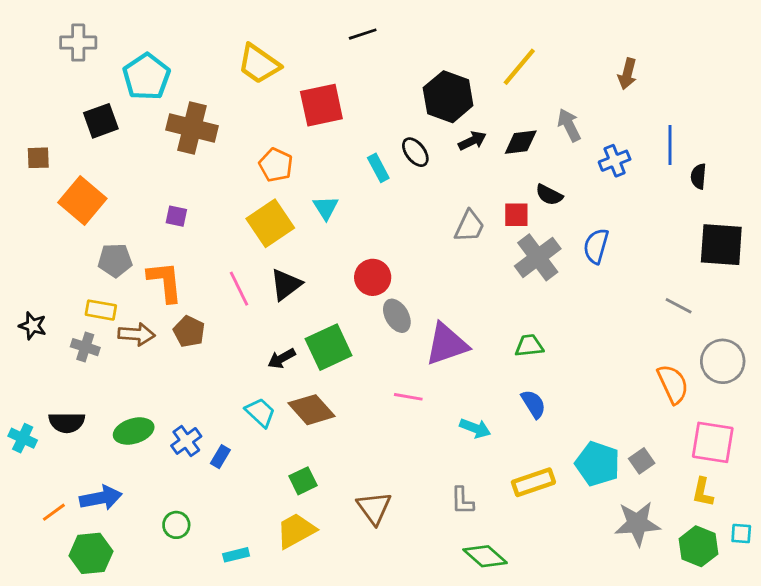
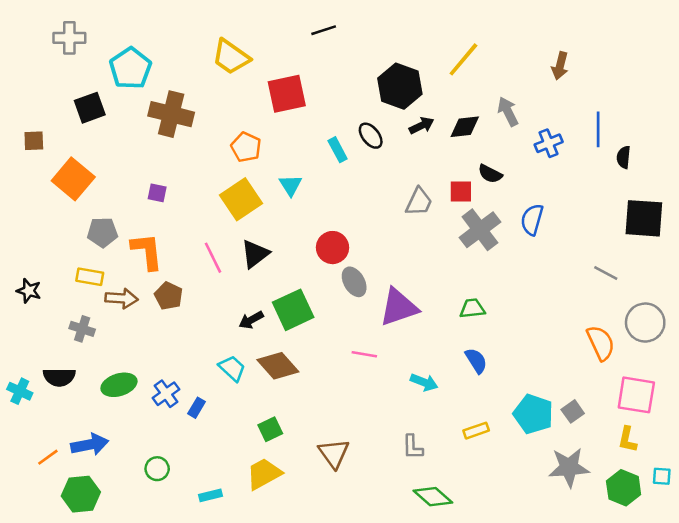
gray cross: (85, 347) -> (82, 329), moved
yellow rectangle: (533, 482) -> (476, 431), size x0.7

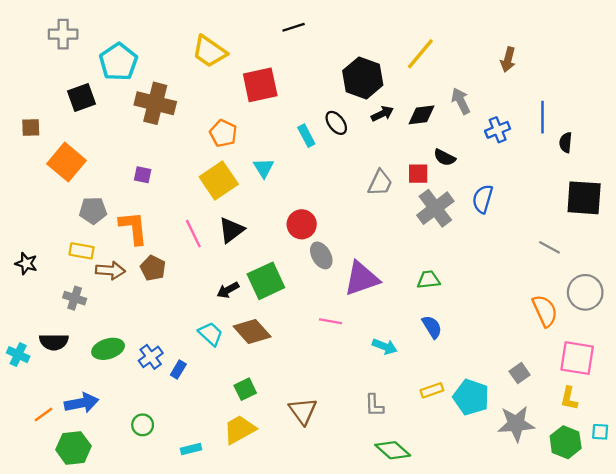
cyan pentagon: (533, 414) -> (471, 397), moved

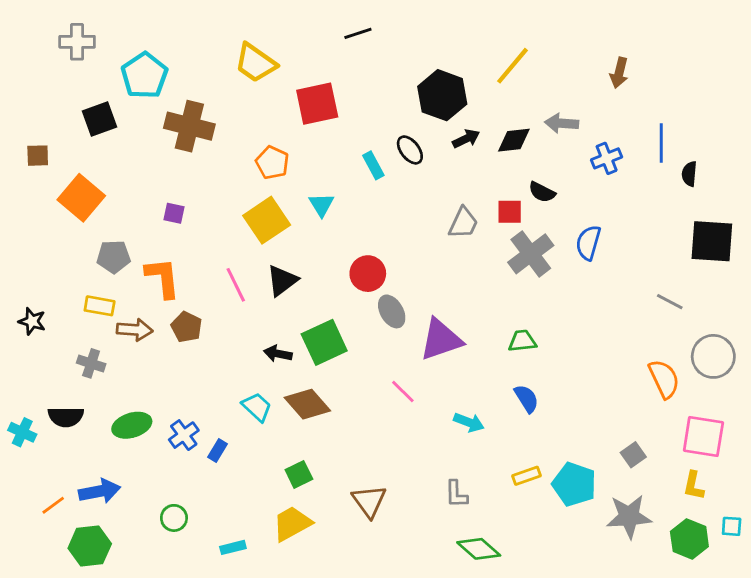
gray arrow: (461, 101) -> (562, 123), turned -60
black arrow: (228, 290) -> (278, 354), turned 40
pink line: (330, 321) -> (403, 392), turned 35

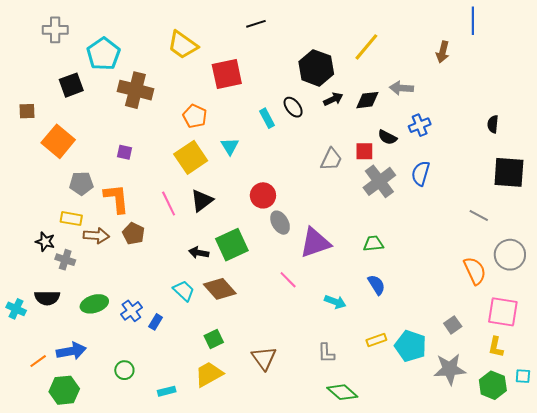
blue line: (661, 143) -> (473, 21), moved
blue cross: (607, 158) -> (420, 125), moved
black star: (32, 321) -> (45, 242), moved

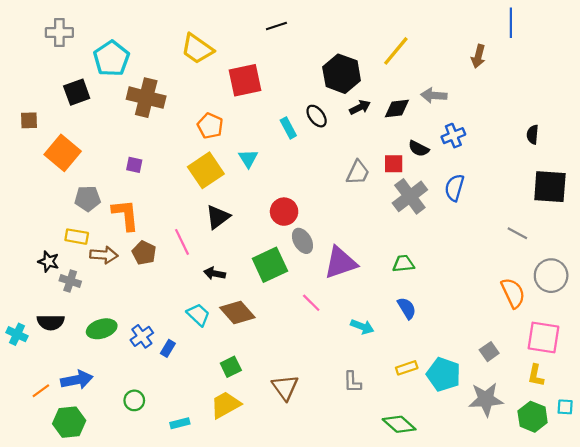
pink line: (169, 203) -> (182, 242), moved
green square: (232, 245) -> (270, 265), moved
green diamond: (342, 392) -> (399, 424), moved

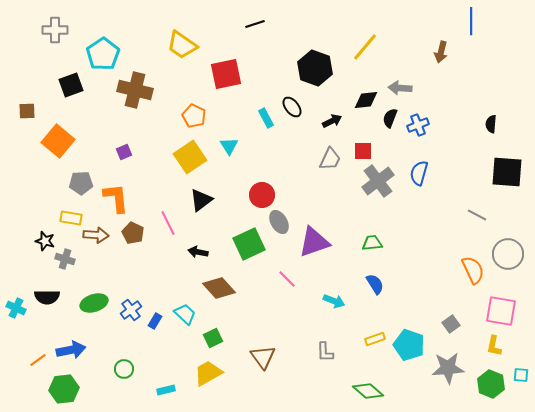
black arrow: (360, 107) -> (332, 121), moved
black semicircle: (419, 149) -> (390, 118), moved, turned 84
purple square: (134, 165) -> (124, 152), turned -35
cyan trapezoid: (198, 315) -> (185, 314), moved

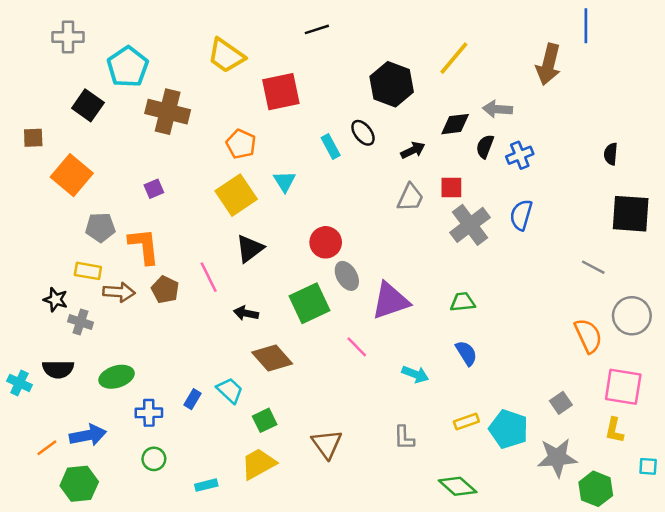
brown arrow: (441, 52) -> (548, 64), size x1.5
black square: (71, 85) -> (88, 105), turned -35
blue cross: (131, 310) -> (149, 413), moved, turned 35
green hexagon: (491, 384) -> (596, 489), moved

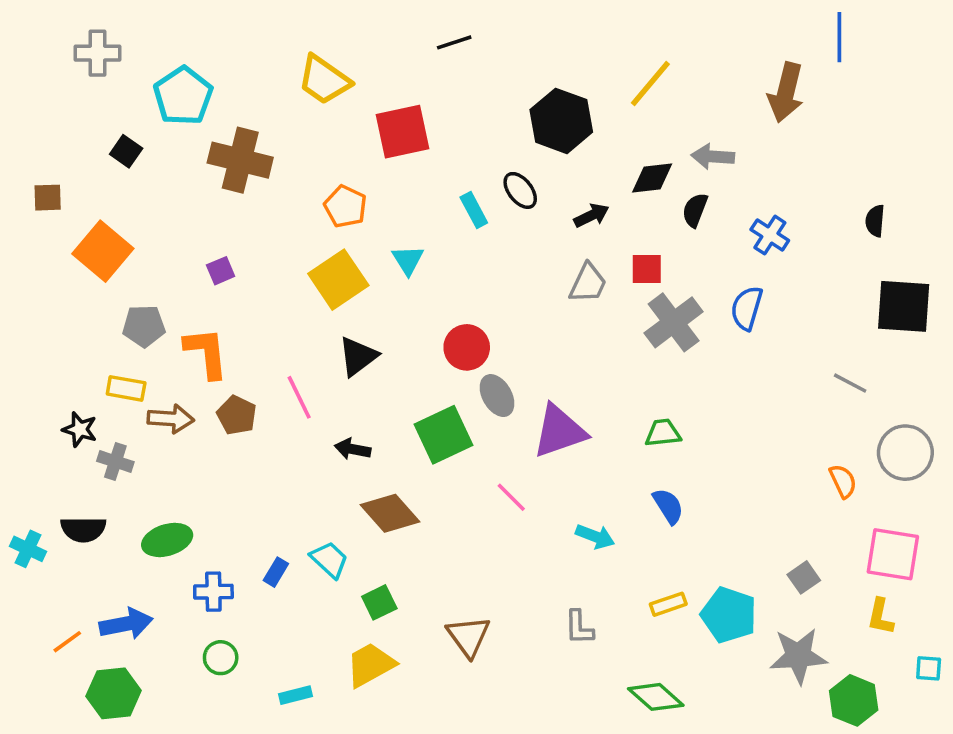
black square: (88, 105) -> (126, 151), size x0.7
blue cross: (520, 155) -> (770, 235), moved, turned -35
orange semicircle: (588, 336) -> (843, 481), size x0.7

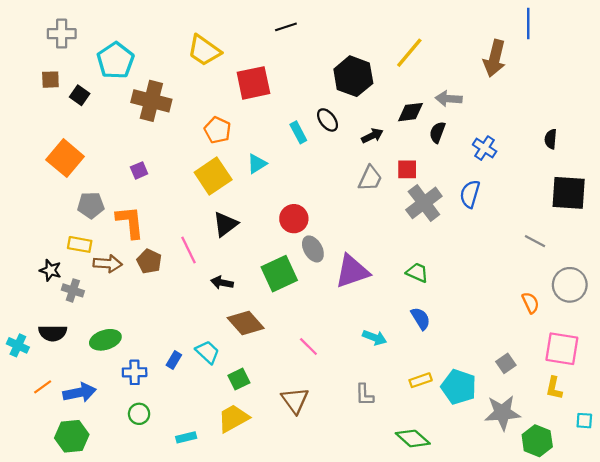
brown square: (48, 198) -> (50, 80), moved
cyan triangle: (408, 260) -> (257, 164), turned 30
green trapezoid: (663, 433) -> (417, 272), turned 30
pink line: (511, 497) -> (308, 347), moved
orange line: (67, 642) -> (43, 387), moved

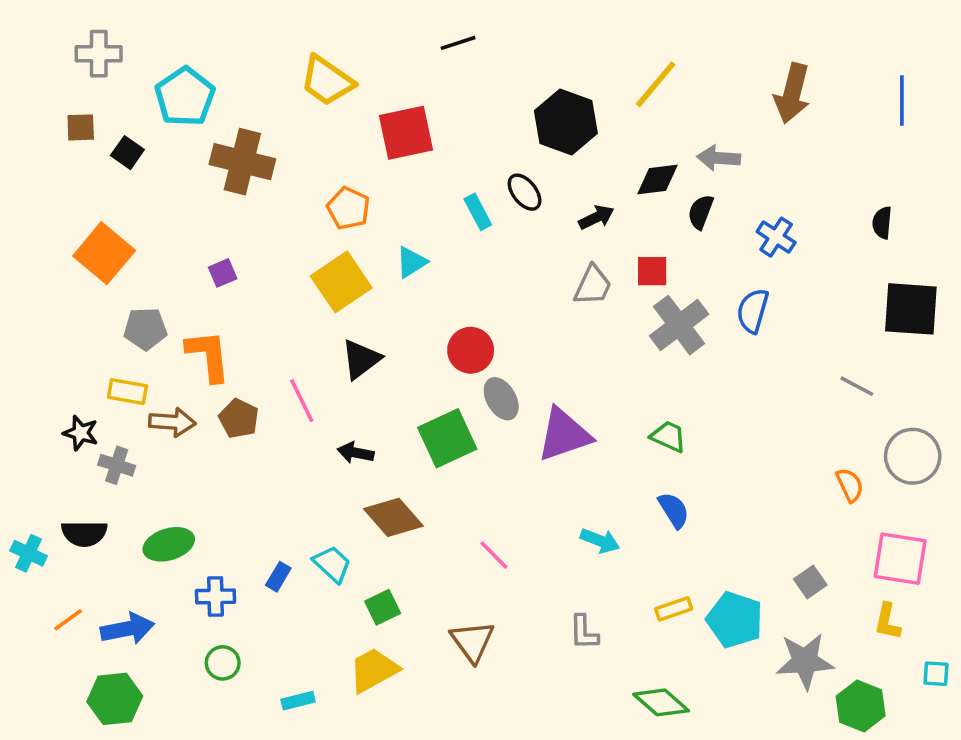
blue line: (528, 24) -> (902, 100), moved

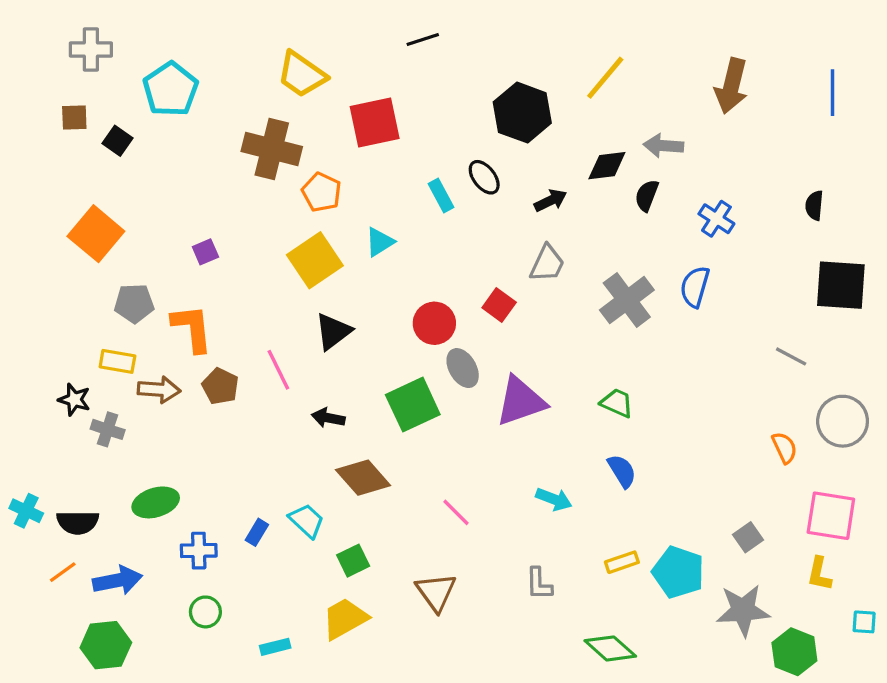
brown cross: (242, 162) -> (272, 149), moved
red square: (652, 271) -> (499, 305), moved, turned 36
black semicircle: (84, 534) -> (78, 522), moved

